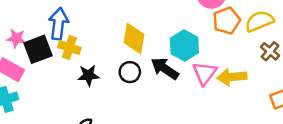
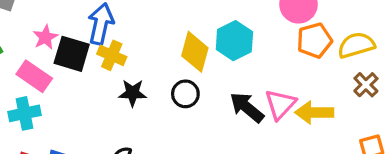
pink star: (16, 38) -> (45, 37), turned 30
cyan hexagon: (184, 45) -> (234, 41), moved
black square: (38, 49) -> (72, 54), turned 32
black arrow: (165, 68) -> (247, 107), moved

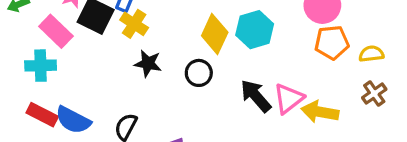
yellow semicircle: (356, 45) -> (371, 54), size x0.7

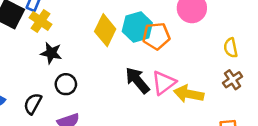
orange pentagon: (332, 42) -> (156, 36), moved
yellow semicircle: (371, 54) -> (231, 48), turned -96
black circle: (199, 73) -> (66, 84), moved

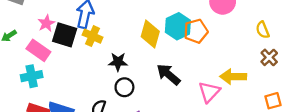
black star: (51, 53) -> (118, 62), moved
black arrow: (137, 80) -> (168, 74), moved
pink triangle: (164, 83) -> (209, 92), moved

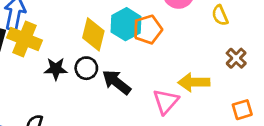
yellow semicircle: (263, 30) -> (220, 15), moved
yellow cross: (93, 36) -> (24, 39), size x1.4
black circle: (124, 87) -> (86, 68), moved

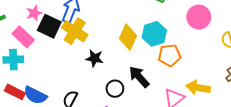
orange pentagon: (148, 29) -> (170, 55), moved
black circle: (86, 68) -> (115, 89), moved

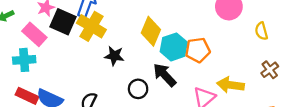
cyan hexagon: (154, 34) -> (174, 47), moved

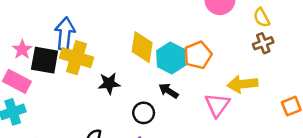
brown cross: (270, 70) -> (263, 43), moved, turned 30
black arrow: (165, 75) -> (169, 91), size x0.7

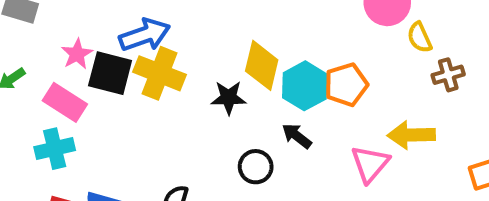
yellow semicircle: (262, 18) -> (420, 37), moved
blue arrow: (65, 34) -> (145, 35), turned 60
black star: (109, 83) -> (229, 98), moved

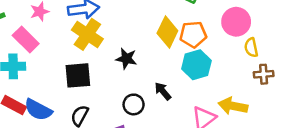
yellow diamond: (262, 65) -> (167, 32), moved
black square: (110, 73) -> (78, 75), moved, turned -32
orange pentagon: (346, 85) -> (193, 34), moved
cyan hexagon: (305, 86) -> (196, 65), moved

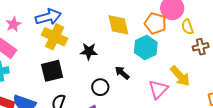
yellow diamond: (167, 32) -> (118, 25), turned -30
orange pentagon: (193, 34) -> (155, 23), moved, turned 30
yellow arrow: (233, 106) -> (180, 76), turned -135

